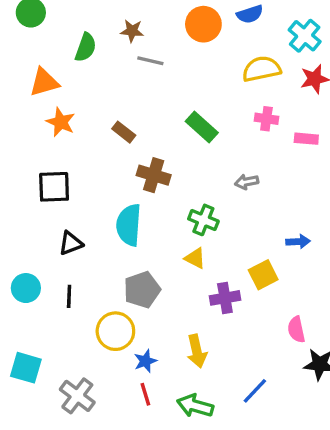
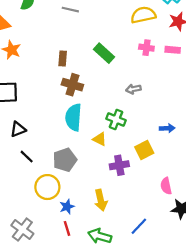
brown rectangle: (124, 132) -> (63, 59), moved, turned 56
pink rectangle: (306, 139) -> (173, 50), moved
green cross: (203, 220) -> (116, 120), moved
cyan semicircle: (129, 225) -> (74, 117), moved
black line: (69, 296) -> (27, 157), moved, turned -48

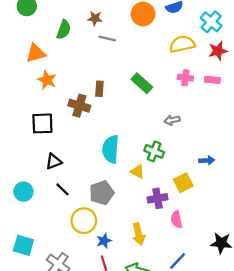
brown cross: (72, 85) -> (79, 106), moved
pink semicircle: (166, 186) -> (177, 220), moved

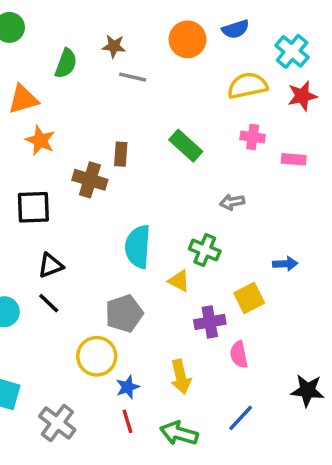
pink rectangle: (212, 80) -> (294, 159), moved
black line: (63, 189) -> (49, 303), moved

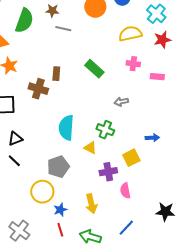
green semicircle: (66, 63) -> (24, 21), size x1.4

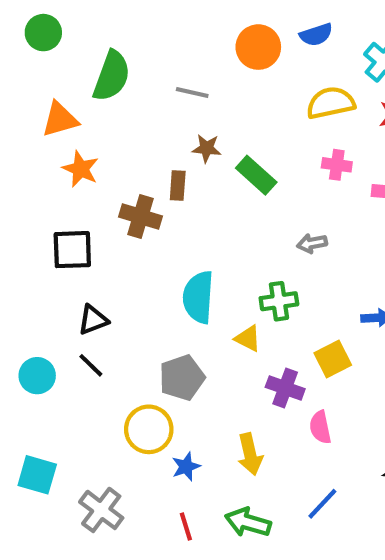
brown star: (52, 11) -> (207, 148), moved
green cross: (105, 130) -> (279, 301), turned -30
purple cross: (108, 172) -> (285, 388), turned 30
red line: (60, 230) -> (186, 526), moved

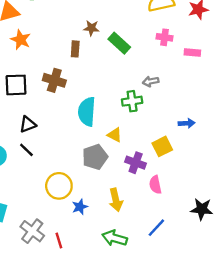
brown cross: (140, 216) -> (54, 80), moved
green cross: (279, 301) -> (132, 101), moved
gray pentagon: (182, 378) -> (95, 157), moved
red line: (186, 526) -> (59, 240), moved

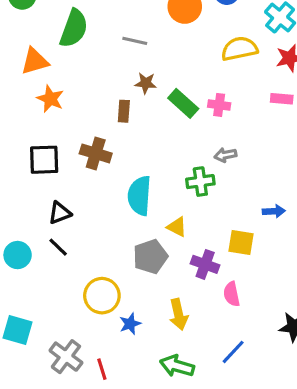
pink cross: (165, 37) -> (219, 105), moved
pink rectangle: (192, 52) -> (282, 99), moved
yellow square: (162, 146) -> (241, 243), turned 36

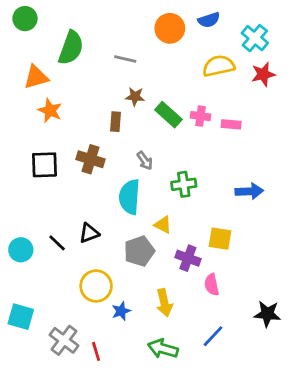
pink rectangle: (282, 99) -> (231, 124), moved
gray arrow: (225, 155) -> (145, 161), moved, turned -114
blue arrow: (274, 211) -> (249, 191), moved, size x1.4
black triangle: (60, 213) -> (89, 233), moved

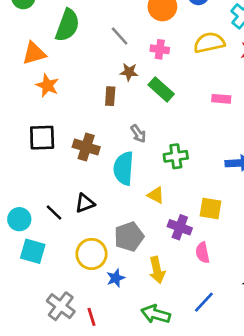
gray line: (125, 59) -> (120, 36), turned 35
pink cross: (200, 116) -> (160, 49), moved
brown cross: (90, 159) -> (86, 147), moved
gray pentagon: (139, 251) -> (129, 237), moved
cyan square: (21, 317) -> (33, 251), moved

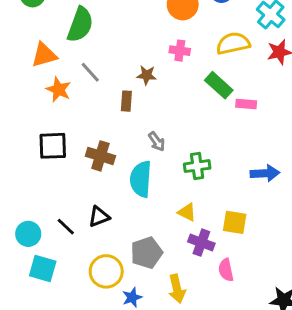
gray line: (120, 36) -> (90, 72), moved
green rectangle: (161, 89) -> (219, 85), moved
yellow triangle: (156, 195) -> (187, 212), moved

